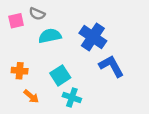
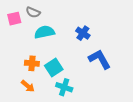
blue cross: (93, 37) -> (83, 33), size x0.6
orange cross: (20, 71) -> (32, 63), moved

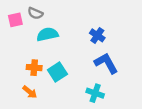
blue cross: (83, 33) -> (97, 35), moved
cyan cross: (64, 87) -> (95, 93), moved

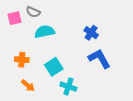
orange cross: (34, 68) -> (22, 60), moved
cyan cross: (95, 93) -> (68, 87), moved

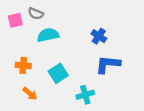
blue L-shape: (99, 59) -> (108, 64), turned -55
cyan cross: (68, 87) -> (85, 95), moved, turned -35

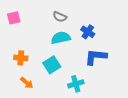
gray semicircle: (36, 14) -> (60, 17), moved
cyan semicircle: (48, 35) -> (61, 38), moved

